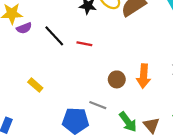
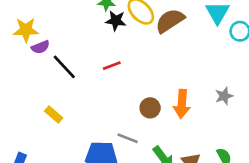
black line: (54, 36) -> (64, 67), moved
red line: (84, 44) -> (112, 66), turned -32

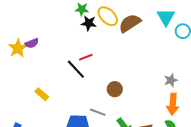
yellow star: (26, 30) -> (18, 48), moved, turned -30
black line: (64, 67) -> (76, 69), moved
orange arrow: (182, 104) -> (173, 104), moved

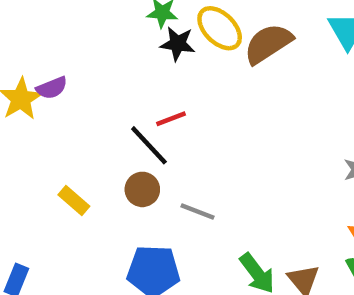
brown circle: (115, 89) -> (142, 189), moved
gray line: (98, 112) -> (198, 212), moved

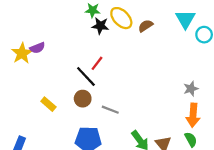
brown semicircle: (268, 44) -> (146, 26), size x0.6
red line: (171, 119) -> (97, 63), turned -32

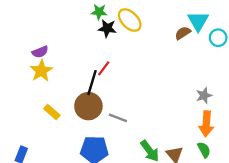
brown semicircle: (146, 26) -> (183, 33), moved
yellow star: (22, 53) -> (41, 71), moved
black line: (86, 77) -> (92, 83), turned 60
brown circle: (83, 99) -> (88, 106), size x1.5

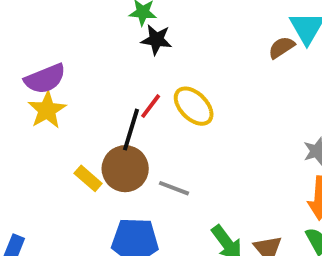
yellow ellipse: (130, 20) -> (194, 106), moved
purple semicircle: (40, 52) -> (45, 79), size x1.5
yellow rectangle: (52, 112) -> (88, 178), moved

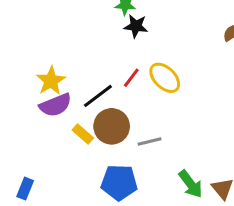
purple semicircle: (45, 79) -> (55, 105), moved
black line: (131, 130) -> (98, 96), moved, turned 36
gray line: (174, 188) -> (150, 142), turned -35

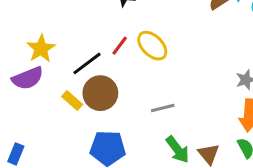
purple semicircle: (55, 105) -> (28, 78), moved
gray line: (150, 142) -> (163, 108), moved

